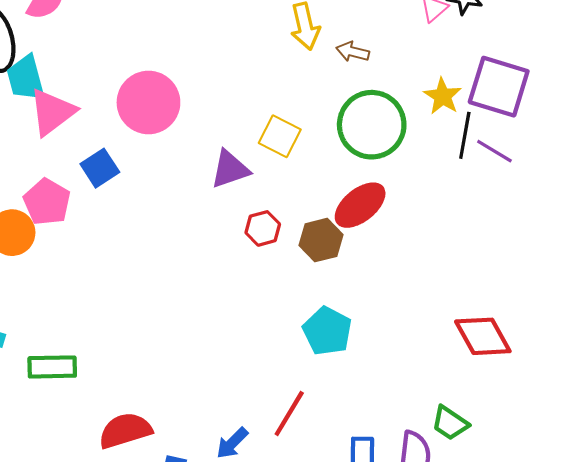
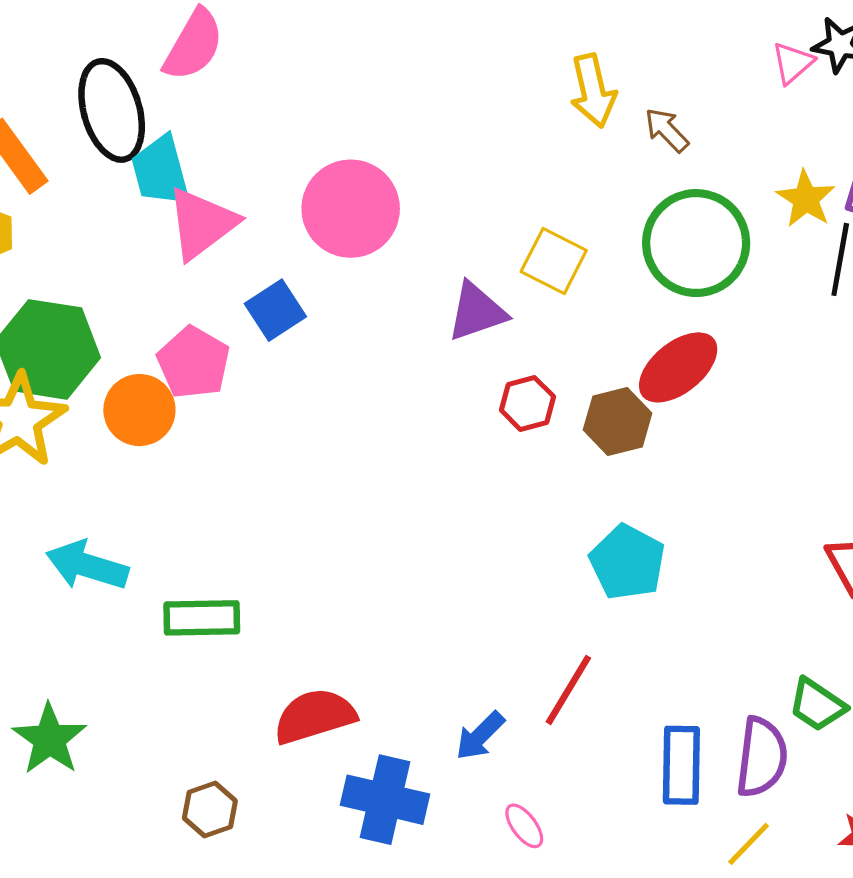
brown arrow: (353, 52) -> (667, 130), turned 32

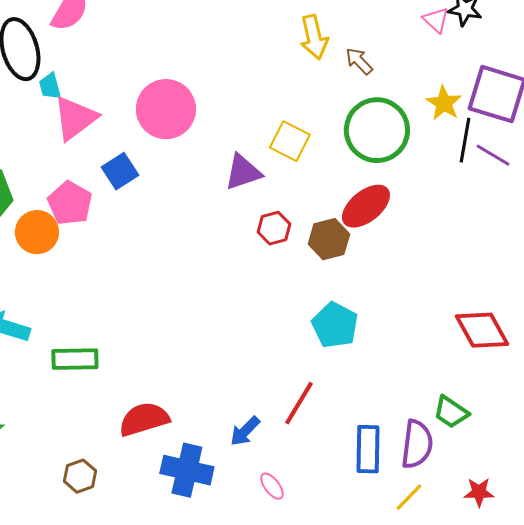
pink triangle: (793, 63) -> (436, 20), turned -36
cyan trapezoid: (161, 171) -> (50, 86), size x0.6

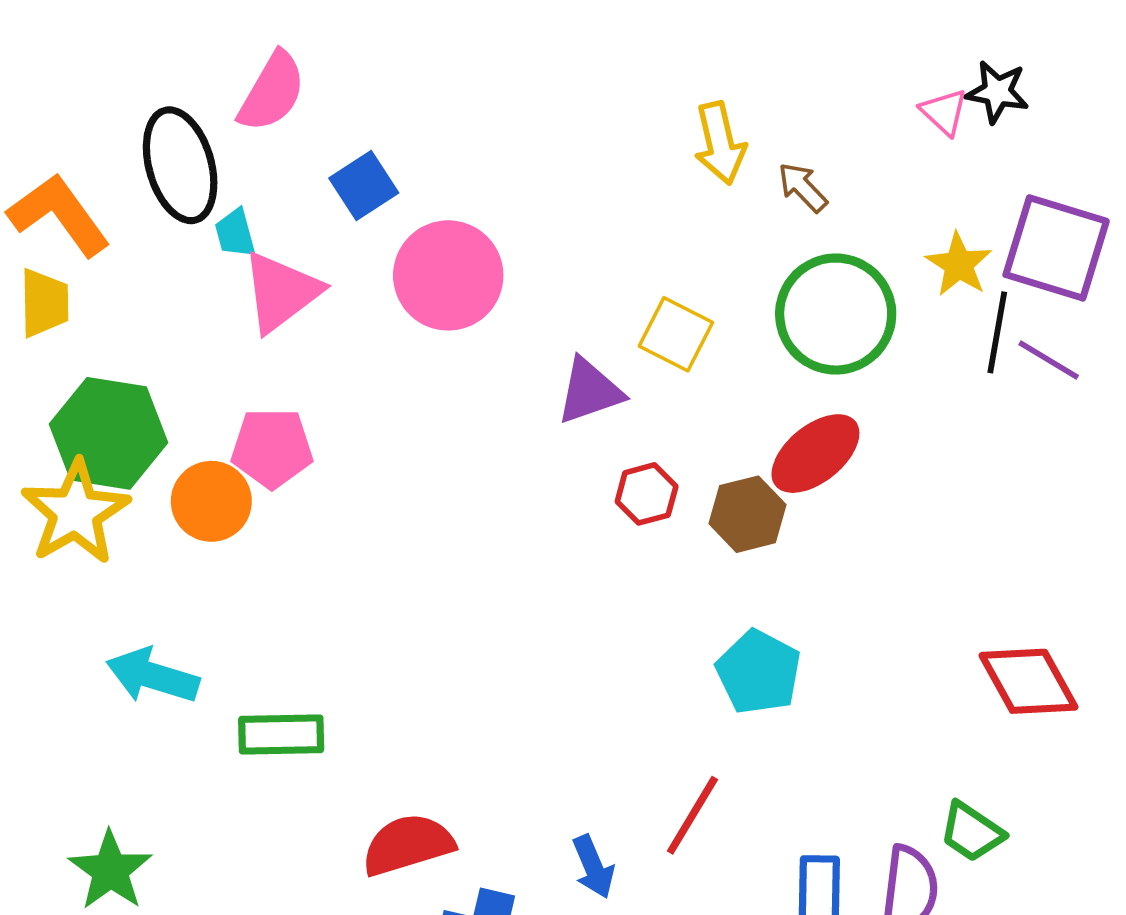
blue square: (120, 171) -> (364, 185), moved
pink pentagon: (70, 203) -> (272, 448), turned -30
blue arrow: (245, 431) -> (593, 867), turned -68

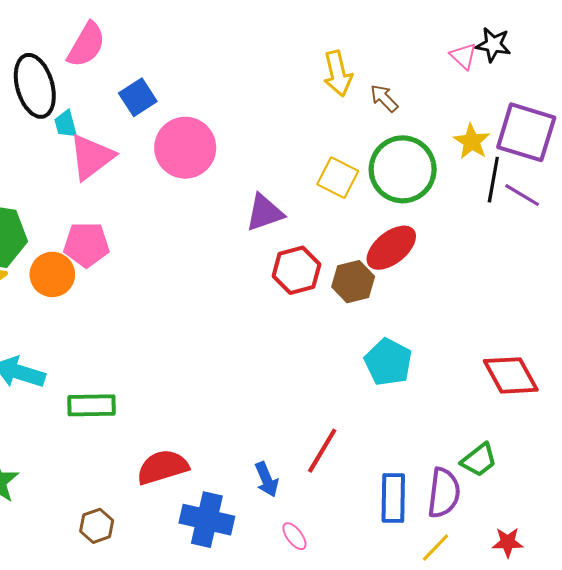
yellow square: (676, 334) -> (338, 178), moved
red hexagon: (647, 494) -> (296, 270), size x1.4
cyan pentagon: (759, 672) -> (388, 362), moved
green trapezoid: (972, 832) -> (479, 460), turned -72

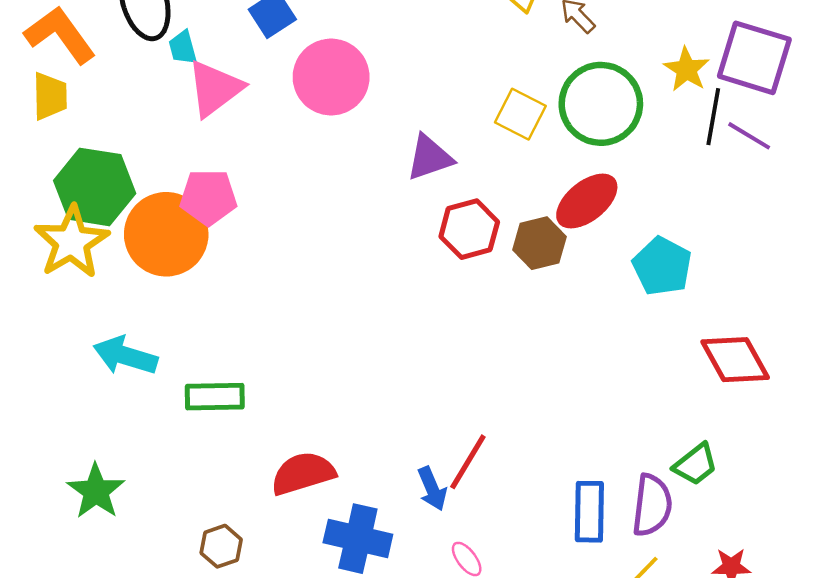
orange circle: (52, 274) -> (166, 234), size x1.5
cyan pentagon: (388, 362) -> (662, 266), moved
red line: (322, 451) -> (468, 462), moved

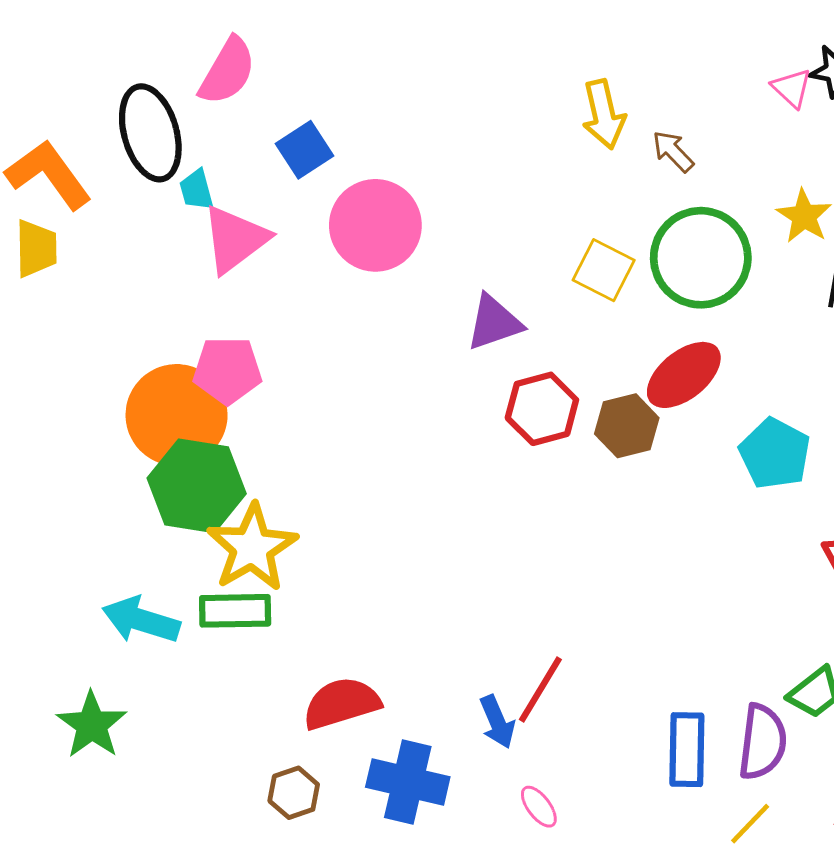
green hexagon: (95, 187) -> (197, 486), moved
yellow star: (72, 242) -> (252, 548), moved
cyan arrow: (125, 356) -> (141, 620), moved
brown hexagon: (221, 546) -> (294, 793), moved

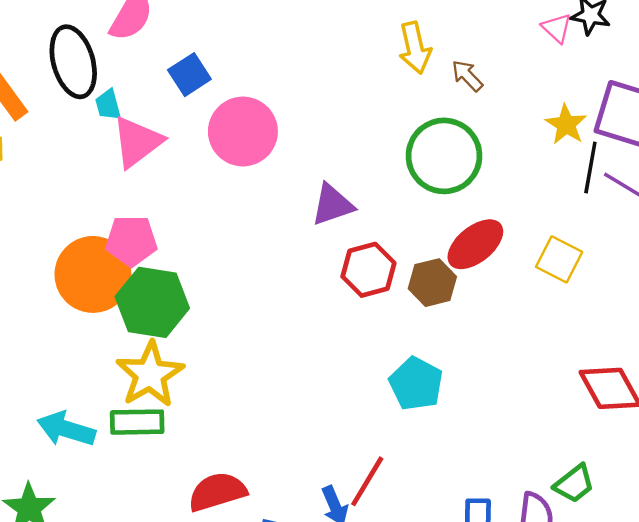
green circle: (701, 258) -> (444, 156), moved
yellow square: (604, 270) -> (559, 259), moved
cyan pentagon: (775, 454) -> (416, 384), moved
green hexagon: (197, 486) -> (152, 302), moved

